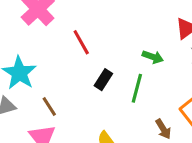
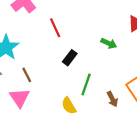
green line: (137, 88) -> (86, 84), moved

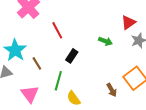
brown line: (27, 75) -> (37, 63), moved
green line: (86, 84) -> (58, 81), moved

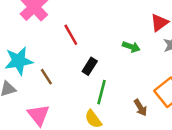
cyan star: (15, 50) -> (19, 61), turned 30
green line: (58, 81) -> (102, 92), moved

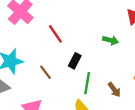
brown line: (46, 77) -> (46, 72), moved
brown arrow: (140, 108) -> (114, 90), moved

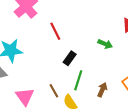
brown line: (46, 72) -> (54, 91), moved
brown arrow: (114, 90) -> (102, 90), turned -128

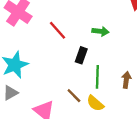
green arrow: (105, 44) -> (100, 31), moved

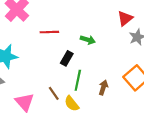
red line: (57, 30) -> (49, 32), turned -60

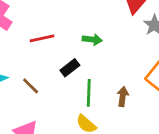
black rectangle: (67, 58) -> (70, 68), turned 32
brown line: (54, 93) -> (31, 86), moved

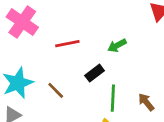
green arrow: (92, 40) -> (117, 46), turned 144
brown arrow: (123, 96) -> (146, 102), turned -48

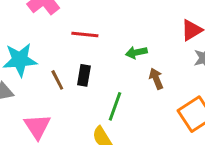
black rectangle: (95, 73) -> (84, 75), moved, turned -60
brown arrow: (146, 102) -> (156, 79), moved

